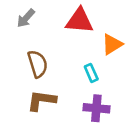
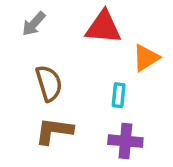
cyan rectangle: (91, 73) -> (119, 95), turned 30

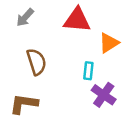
brown L-shape: (54, 131) -> (24, 104), moved
purple cross: (125, 141) -> (104, 95), moved, turned 30

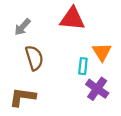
gray arrow: (25, 17) -> (22, 27), moved
orange triangle: (109, 43) -> (102, 52), moved, turned -30

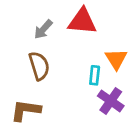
gray arrow: (22, 27) -> (43, 29), moved

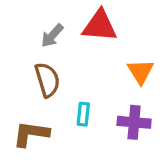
cyan rectangle: (95, 75) -> (83, 114), moved
purple cross: (111, 101) -> (134, 122), turned -30

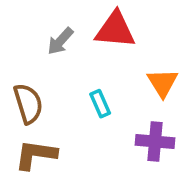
brown semicircle: (47, 80) -> (28, 104), moved
cyan rectangle: (83, 114) -> (100, 104), moved, turned -30

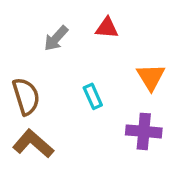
red triangle: (115, 30) -> (107, 28), size x0.6
brown L-shape: (36, 155) -> (33, 144), turned 33

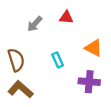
orange triangle: (151, 77) -> (94, 48), turned -30

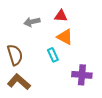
gray arrow: (35, 24) -> (32, 22), turned 35
orange triangle: (94, 48) -> (65, 37), moved

